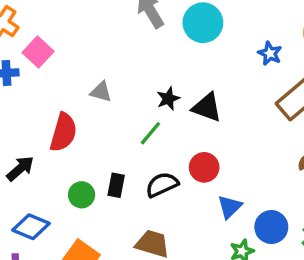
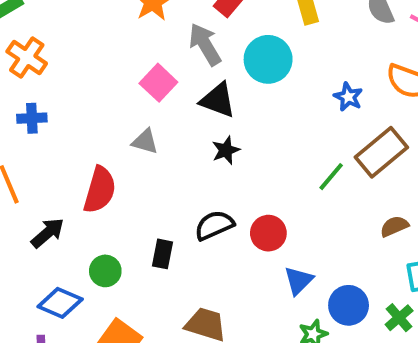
pink square: (38, 52) -> (158, 83), moved
black triangle: (207, 107) -> (218, 100), moved
green line: (150, 133) -> (331, 177), moved
black semicircle: (162, 185) -> (214, 225), moved
green circle: (82, 195) -> (105, 271), moved

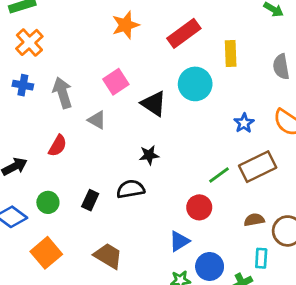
gray arrow: (205, 44) -> (62, 93), moved
black star: (226, 150) -> (149, 155), moved
red semicircle: (100, 190) -> (58, 146), size x0.7
red circle: (268, 233) -> (199, 207), moved

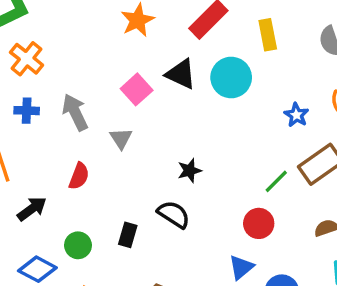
black triangle: (154, 104) -> (181, 74), moved
gray triangle: (97, 120) -> (121, 138), turned 36
black semicircle: (131, 189) -> (174, 214), turned 52

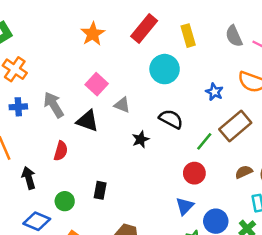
black triangle: (181, 74) -> (87, 121), moved
gray triangle: (121, 138) -> (122, 105), moved, turned -30
black arrow: (32, 209) -> (29, 178), turned -65
black semicircle: (174, 214) -> (171, 119), moved

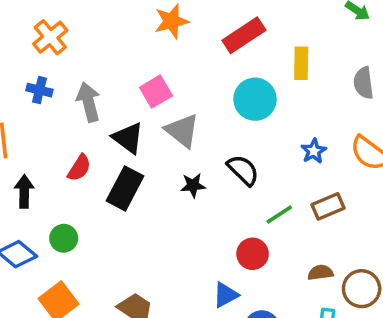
gray triangle: (122, 105) -> (182, 131), size x1.5
brown rectangle: (235, 126) -> (328, 206), size x0.7
black rectangle: (100, 190) -> (125, 188), moved, size x1.6

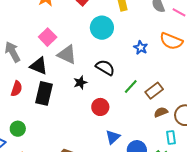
brown rectangle: (328, 206) -> (154, 91), moved
red circle: (253, 254) -> (100, 107), moved

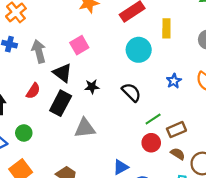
gray triangle: (67, 54) -> (85, 128), moved, turned -45
black star: (80, 83) -> (92, 87), moved
red circle: (100, 107) -> (151, 143), moved
brown semicircle: (161, 112) -> (178, 154), turned 40

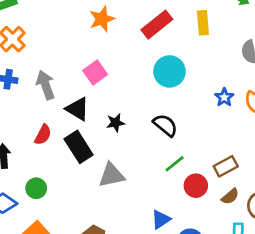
yellow rectangle: (166, 28) -> (203, 23), moved
blue star: (174, 81) -> (224, 97), moved
black rectangle: (61, 103) -> (79, 147), turned -55
green line: (153, 119) -> (175, 164), moved
brown semicircle: (178, 154) -> (230, 196), turned 112

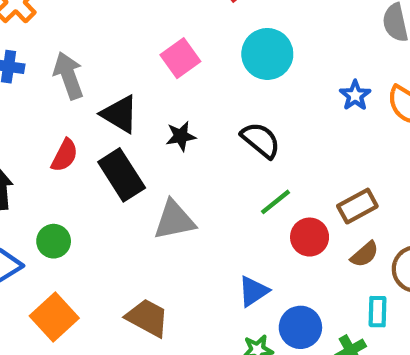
pink square: (95, 73) -> (180, 58), moved

